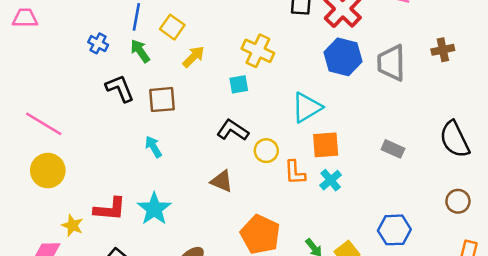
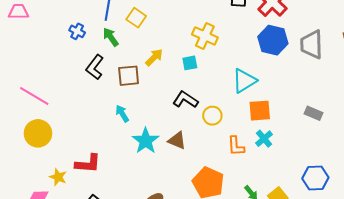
yellow arrow: (193, 57) -> (154, 57), moved
black L-shape: (120, 88) -> (95, 67), turned -120
orange L-shape: (295, 172) -> (236, 146), moved
cyan star: (154, 209) -> (146, 141), moved

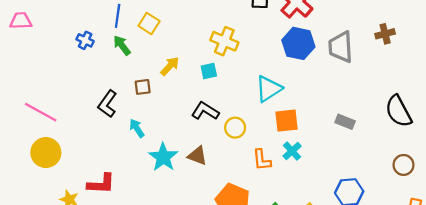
black L-shape: (95, 67) -> (107, 104), moved
brown square: (129, 76) -> (143, 87), size x0.7

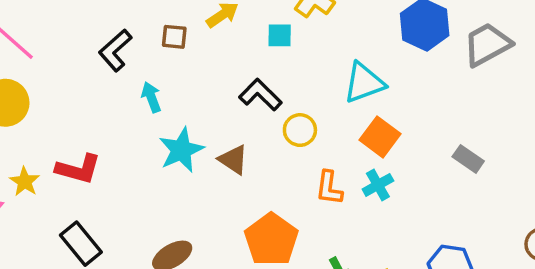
gray trapezoid: (341, 47) -> (487, 44), turned 52
orange square: (286, 121) -> (380, 137), turned 30

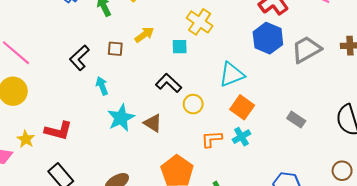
orange L-shape: (329, 188) -> (212, 139), turned 80

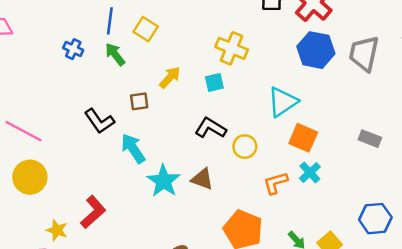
gray trapezoid: (306, 49) -> (364, 54), turned -36
black L-shape: (79, 58) -> (99, 121), turned -70
cyan arrow: (102, 86) -> (133, 148), size x1.4
red L-shape: (58, 131) -> (93, 212), turned -44

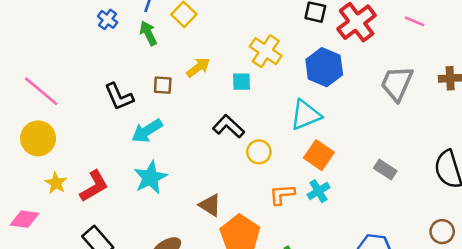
blue hexagon: (316, 50) -> (324, 67), moved
cyan arrow: (133, 148) -> (147, 131), turned -100
brown triangle: (202, 179) -> (210, 205), moved
cyan star: (163, 181) -> (150, 177), moved
yellow star: (57, 230) -> (56, 183), moved

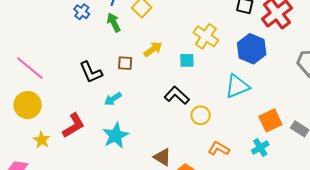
cyan arrow: (147, 131) -> (113, 99), size x0.7
orange square: (319, 155) -> (270, 120), moved, turned 30
red L-shape: (94, 186) -> (73, 126), moved
cyan cross: (318, 191) -> (260, 147), moved
orange L-shape: (282, 194) -> (219, 149), turned 35

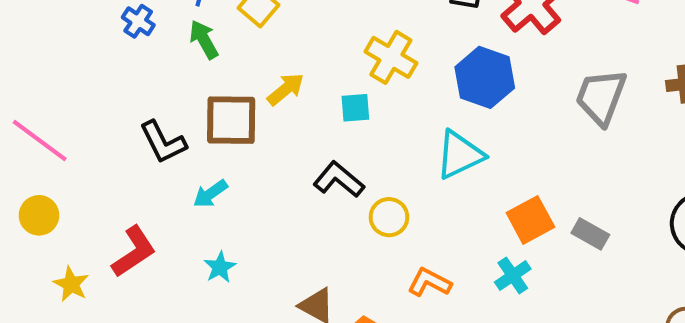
brown square: (125, 63) -> (231, 120), size x1.8
yellow circle: (28, 105) -> (39, 215), size x0.7
cyan star: (116, 135) -> (220, 267), size x0.6

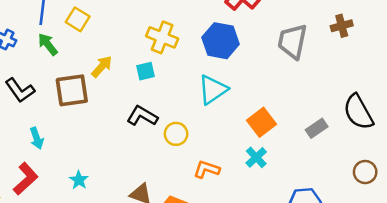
black L-shape: (163, 142) -> (20, 90), moved
cyan arrow: (210, 194) -> (37, 138), moved, turned -65
gray rectangle: (590, 234) -> (317, 128), moved, turned -55

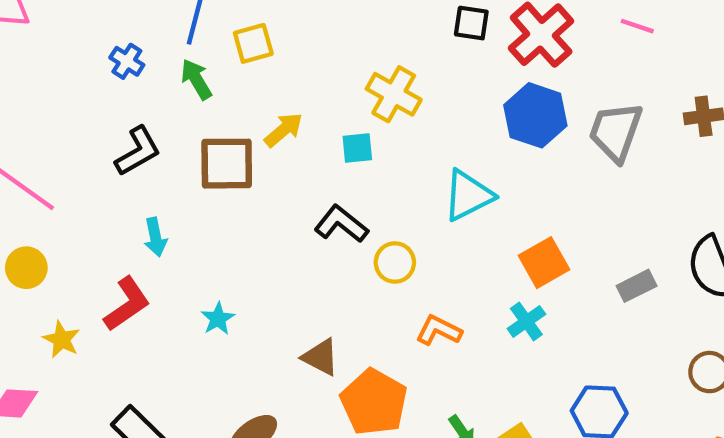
yellow square: (78, 19) -> (253, 43), turned 35
blue hexagon: (221, 41) -> (535, 115), moved
black L-shape: (20, 90) -> (138, 151), turned -92

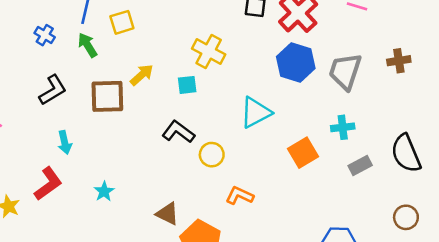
cyan cross: (526, 321) -> (343, 127), moved, turned 30

